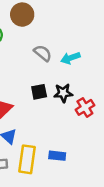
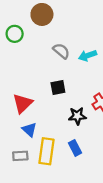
black star: (63, 93) -> (77, 116), moved
blue rectangle: (57, 156) -> (75, 148), turned 56

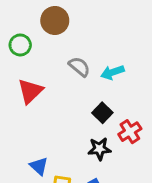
black square: (58, 87) -> (102, 113), moved, turned -35
red triangle: (23, 103) -> (30, 91), moved

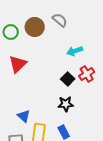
brown circle: (55, 20) -> (35, 27), moved
gray semicircle: (79, 67) -> (60, 20), moved
red cross: (130, 132) -> (87, 74), moved

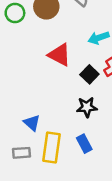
red triangle: (18, 64) -> (59, 55), moved, turned -48

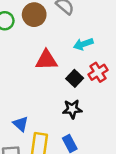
red triangle: (59, 55) -> (46, 60), turned -30

